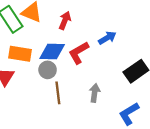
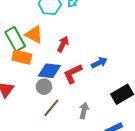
orange rectangle: (20, 54) -> (22, 57), moved
brown line: (58, 93) -> (51, 108), turned 42

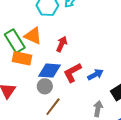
blue arrow: (99, 63) -> (95, 75), moved
gray arrow: (84, 110) -> (98, 109), moved

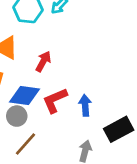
blue arrow: (95, 75) -> (85, 105), turned -70

